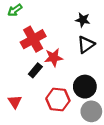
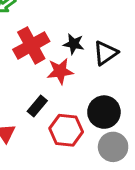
black star: (83, 20) -> (74, 44), moved
black rectangle: (35, 70) -> (37, 106), moved

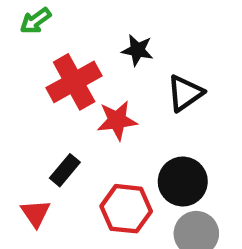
black star: (74, 44) -> (137, 50), moved
black rectangle: (37, 106) -> (65, 170), moved

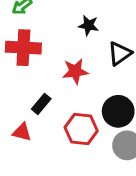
red cross: (74, 82) -> (23, 48), moved, turned 32
red triangle: (36, 213) -> (22, 132), turned -42

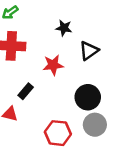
red hexagon: (81, 129) -> (58, 133), moved

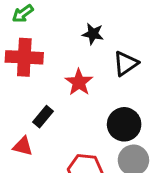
red star: (53, 65) -> (79, 82), turned -30

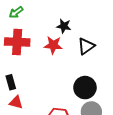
red star: (79, 82) -> (53, 45), moved, turned -30
black rectangle: (43, 117) -> (11, 82), moved, turned -56

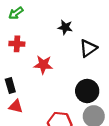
red cross: (17, 42) -> (17, 44), size x0.6
red star: (53, 45) -> (43, 65), moved

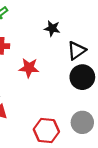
black circle: (87, 91) -> (82, 77), moved

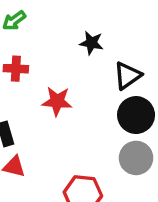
gray circle: (82, 122) -> (136, 158), moved

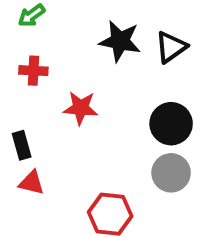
black star: (91, 43) -> (120, 41), size x1.5
black triangle: (127, 76) -> (171, 47), moved

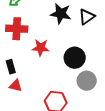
red cross: (33, 71) -> (17, 29), size x1.5
black circle: (171, 124) -> (75, 58), moved

